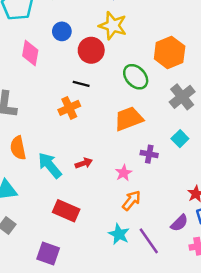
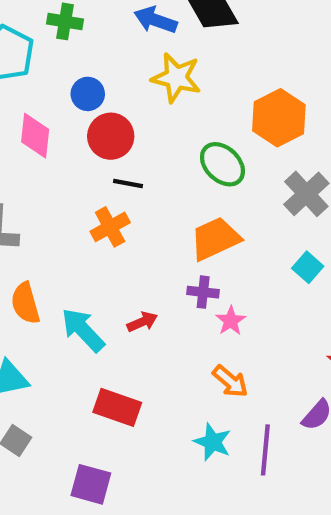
red circle: (91, 50) -> (111, 136), moved
purple cross: (149, 154) -> (203, 292), moved
pink star: (124, 173) -> (231, 321), moved
orange arrow: (131, 200) -> (230, 381), turned 95
purple line: (149, 241) -> (265, 450), turned 44

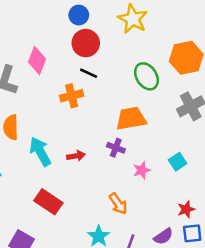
pink diamond: (35, 136) -> (37, 60), moved
cyan square: (308, 267) -> (178, 162), moved
pink star: (231, 321) -> (142, 170), moved

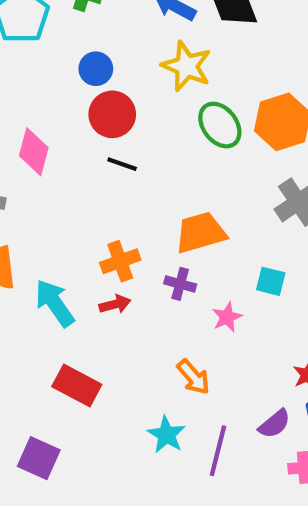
green ellipse: (146, 76) -> (220, 125), moved
orange cross: (72, 96) -> (120, 261), moved
cyan square: (178, 162) -> (271, 281), moved, turned -36

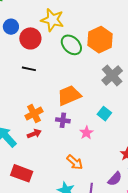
red circle: (112, 114) -> (30, 38), moved
cyan square: (271, 281) -> (104, 114), turned 32

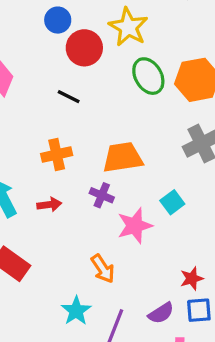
orange cross: (34, 114) -> (57, 155), moved
pink star: (86, 133) -> (135, 226), size x1.5

